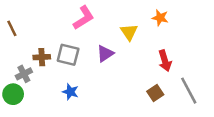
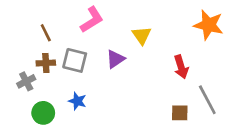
orange star: (160, 18) -> (209, 25), moved, size x1.6
brown line: (12, 28) -> (46, 33), moved
brown square: (155, 93) -> (180, 113), moved, turned 35
green circle: (13, 94) -> (43, 113), moved

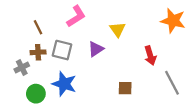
blue star: (77, 101) -> (64, 84), size x1.6
brown square: (180, 113) -> (125, 88), moved

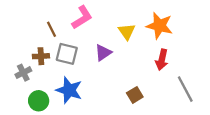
orange star: (173, 21) -> (159, 26), moved
brown line: (38, 27) -> (51, 29), moved
red arrow: (150, 56) -> (162, 60), turned 30
brown square: (125, 88) -> (135, 95), turned -32

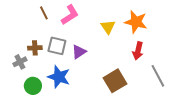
brown line: (51, 29) -> (44, 13), moved
purple triangle: (103, 53) -> (79, 52), moved
brown square: (135, 95) -> (115, 81), size x1.6

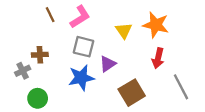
gray square: (57, 46) -> (83, 47), moved
purple triangle: (79, 52) -> (108, 64), moved
blue star: (59, 77) -> (81, 78), moved, turned -30

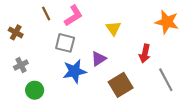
orange star: (156, 25) -> (167, 22), moved
gray square: (83, 47) -> (65, 43), moved
brown cross: (40, 55) -> (16, 32), moved, turned 32

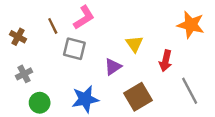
brown line: (46, 14) -> (53, 26), moved
yellow triangle: (113, 28) -> (134, 44), moved
blue star: (74, 71) -> (85, 99), moved

